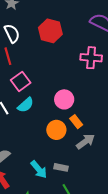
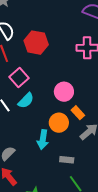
red hexagon: (50, 31) -> (36, 43), moved
cyan arrow: (39, 169) -> (43, 140), moved, turned 54

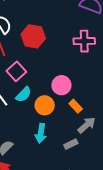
orange circle: (59, 123) -> (45, 105), moved
gray rectangle: (67, 160) -> (71, 144), moved, turned -32

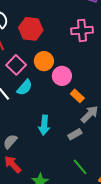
orange circle: (45, 105) -> (44, 61), moved

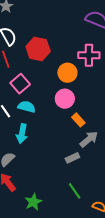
orange circle: (44, 61) -> (67, 73), moved
cyan semicircle: (25, 87) -> (27, 107), turned -120
cyan arrow: (44, 125) -> (22, 134), moved

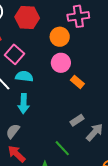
gray arrow: (89, 139) -> (95, 132), moved
green line: (75, 191) -> (62, 148), moved

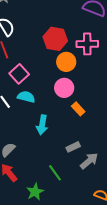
red hexagon: (27, 18) -> (55, 39), moved
cyan arrow: (24, 104) -> (42, 125), moved

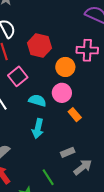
red hexagon: (55, 39) -> (39, 46), moved
cyan semicircle: (26, 97) -> (37, 100), moved

